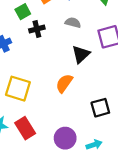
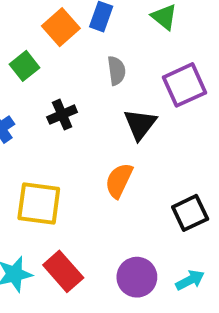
gray semicircle: (73, 23) -> (116, 71), turned 77
black cross: (37, 29) -> (62, 115), moved

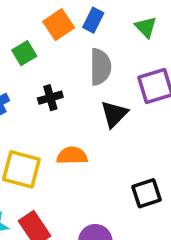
gray semicircle: (116, 71) -> (100, 67), size x1.5
orange semicircle: (119, 180) -> (72, 156), moved, turned 56

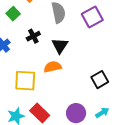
black triangle: (114, 114) -> (60, 46), moved

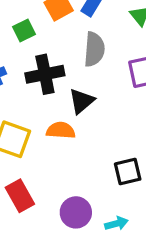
black cross: (33, 36) -> (45, 74), size x1.6

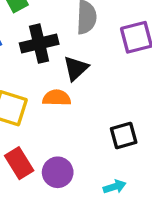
purple circle: (76, 212) -> (58, 172), moved

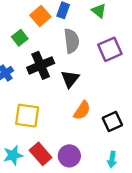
orange semicircle: (57, 98) -> (82, 110), moved, turned 132
cyan arrow: (115, 187) -> (112, 159), turned 126

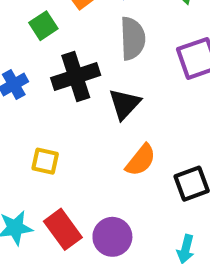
yellow square: (27, 116) -> (45, 161), size x0.6

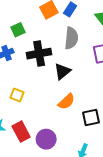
green square: (43, 26) -> (18, 30), moved

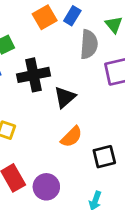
gray semicircle: (71, 38) -> (89, 44), moved

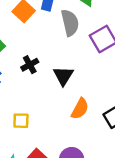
black cross: (34, 75) -> (30, 65), size x0.6

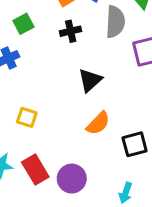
black cross: (30, 65) -> (71, 31), moved

